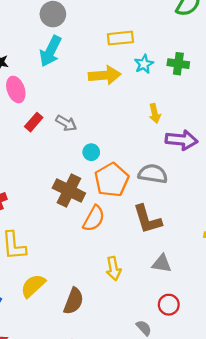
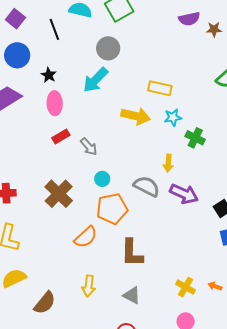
green cross: (178, 64) -> (195, 138), moved
gray semicircle: (153, 174) -> (147, 186), moved
brown cross: (69, 191) -> (59, 194), moved

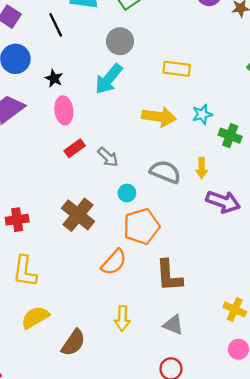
yellow rectangle: (160, 88) -> (177, 69), moved
gray semicircle: (147, 186) -> (165, 172), moved

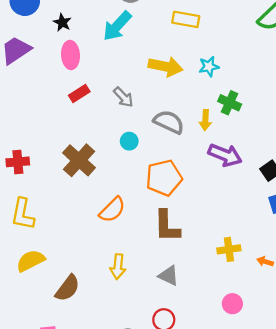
green cross: (230, 136) -> (230, 103), moved
gray arrow: (108, 157) -> (123, 97), moved
orange pentagon: (141, 226) -> (164, 178), moved
yellow cross: (235, 309) -> (229, 249), moved, turned -35

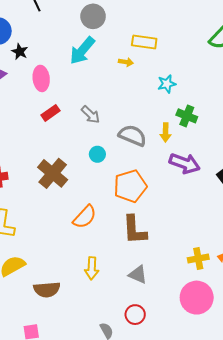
black star: (62, 22) -> (20, 52), moved
yellow arrow: (165, 66) -> (126, 62), moved, size x0.5
yellow cross: (229, 249) -> (198, 259), moved
brown semicircle: (67, 288) -> (47, 289), turned 50
pink circle: (232, 304) -> (197, 298), size x1.8

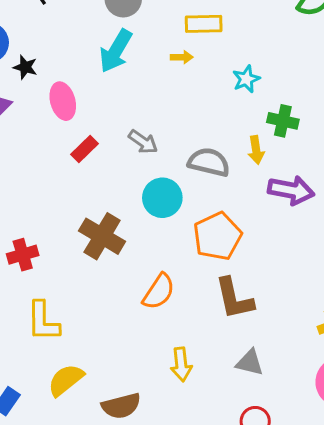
cyan circle: (97, 154) -> (162, 198), size x1.6

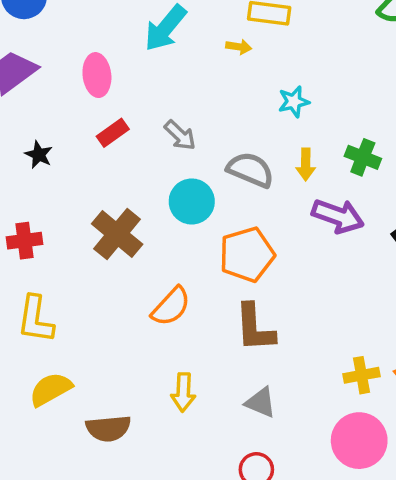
black star: (25, 67) -> (39, 155), moved
cyan star: (246, 79) -> (294, 102), moved
green cross: (283, 121) -> (363, 157), moved

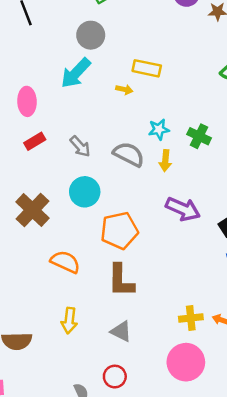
green cross: (363, 157) -> (199, 136), moved
yellow arrow: (306, 164) -> (165, 161), moved
gray semicircle: (250, 170) -> (129, 154), moved
orange semicircle: (171, 306) -> (65, 262), turned -112

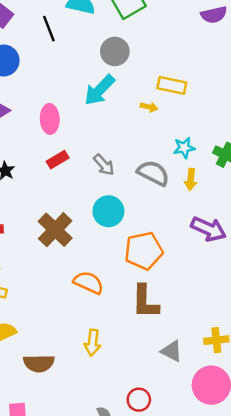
gray triangle: (121, 331) -> (172, 351), moved

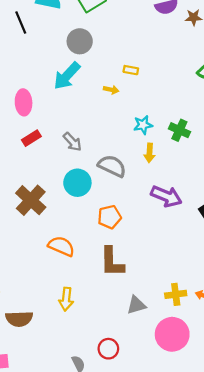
yellow rectangle: (172, 85) -> (131, 70), size x0.6
gray semicircle: (153, 173) -> (112, 166), moved
orange pentagon: (144, 251) -> (109, 217), size x0.7
gray triangle: (172, 351) -> (136, 305), turned -42

